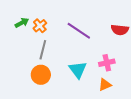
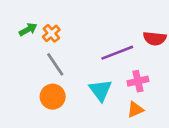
purple line: (79, 31) -> (117, 53), moved, turned -55
gray line: (43, 50) -> (55, 64), turned -48

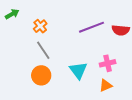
green arrow: (28, 29) -> (12, 14), moved
purple line: (117, 53) -> (91, 27), moved

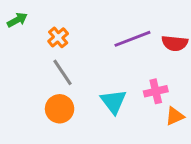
orange triangle: (106, 85) -> (175, 116), moved

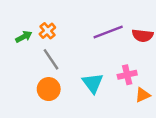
green arrow: (17, 20) -> (24, 37), moved

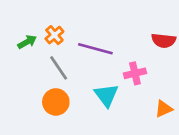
purple line: (108, 32) -> (95, 49), moved, turned 36
pink cross: (127, 75) -> (135, 73), moved

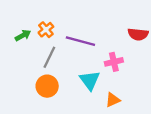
gray line: (59, 68) -> (49, 57), turned 60
orange triangle: (164, 109) -> (113, 100), moved

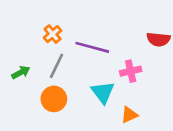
green arrow: (23, 35) -> (21, 72), moved

